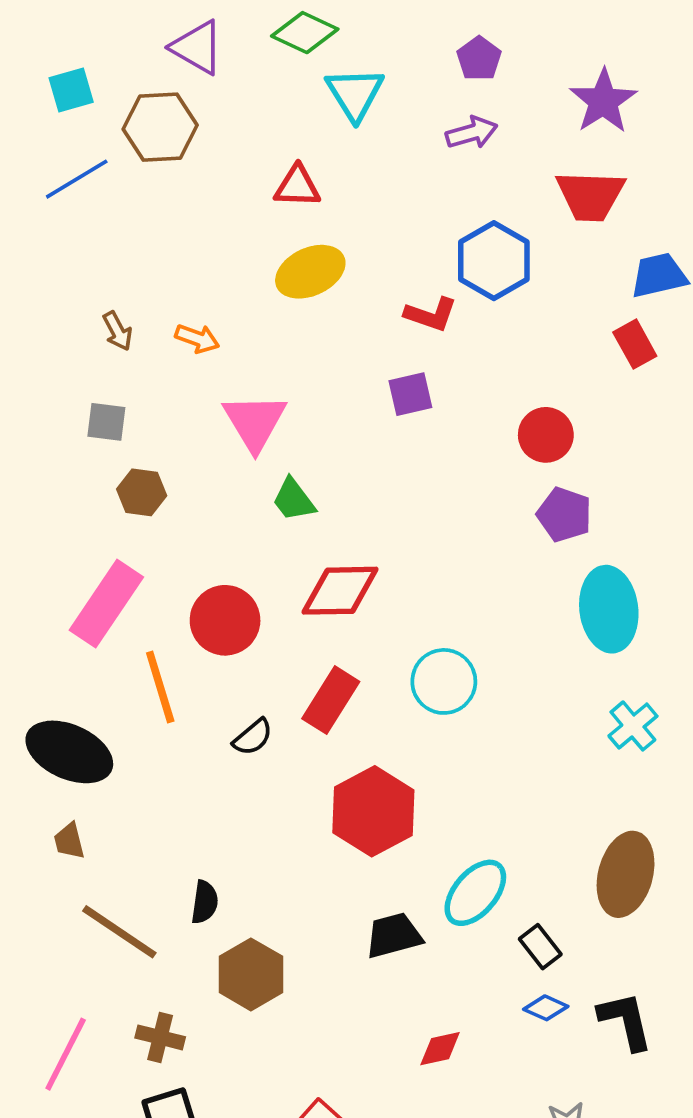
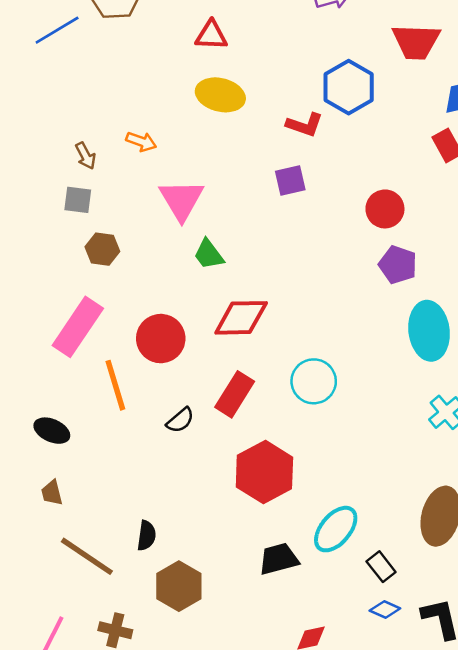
yellow ellipse: (310, 272) -> (220, 95), turned 39
brown arrow: (118, 331) -> (86, 156), moved
black ellipse: (69, 752) -> (52, 431), size x0.6

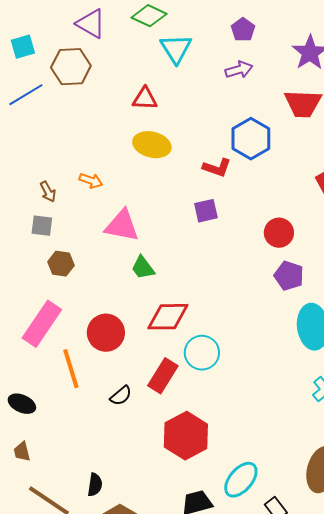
pink triangle: (181, 200) -> (122, 226), turned -48
cyan circle: (314, 381) -> (202, 353), moved

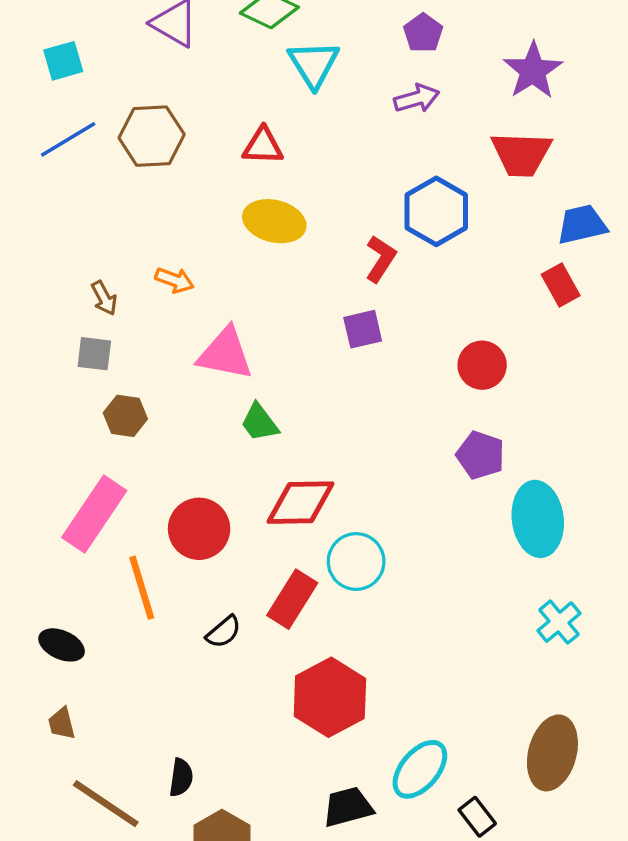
brown hexagon: (71, 67) -> (152, 136), moved
red L-shape: (217, 168) -> (381, 259), turned -76
purple pentagon: (289, 276) -> (480, 455), moved

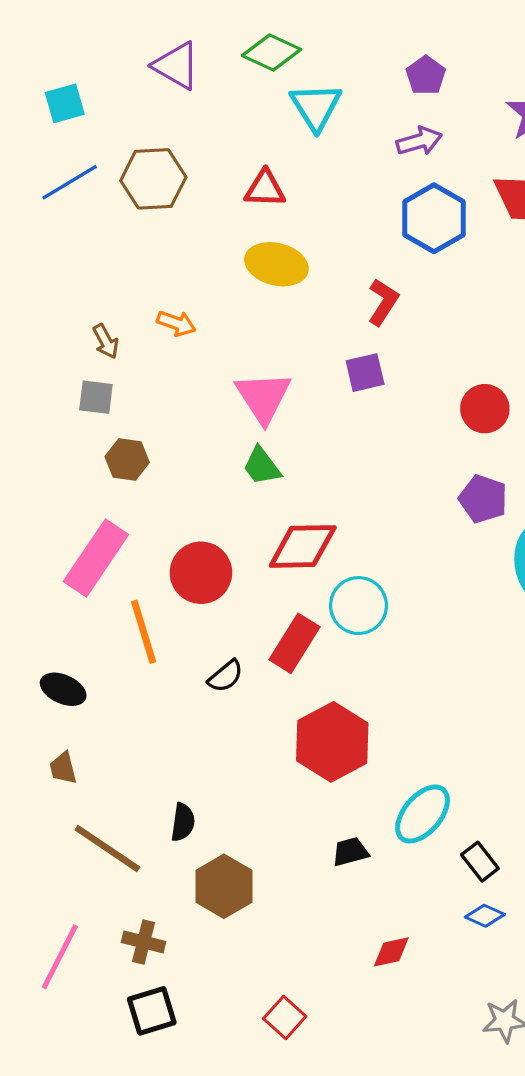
blue hexagon: (436, 211) -> (434, 218), moved
pink triangle: (225, 354) -> (263, 397), moved, turned 46
black trapezoid: (348, 807) -> (350, 852), size x0.7

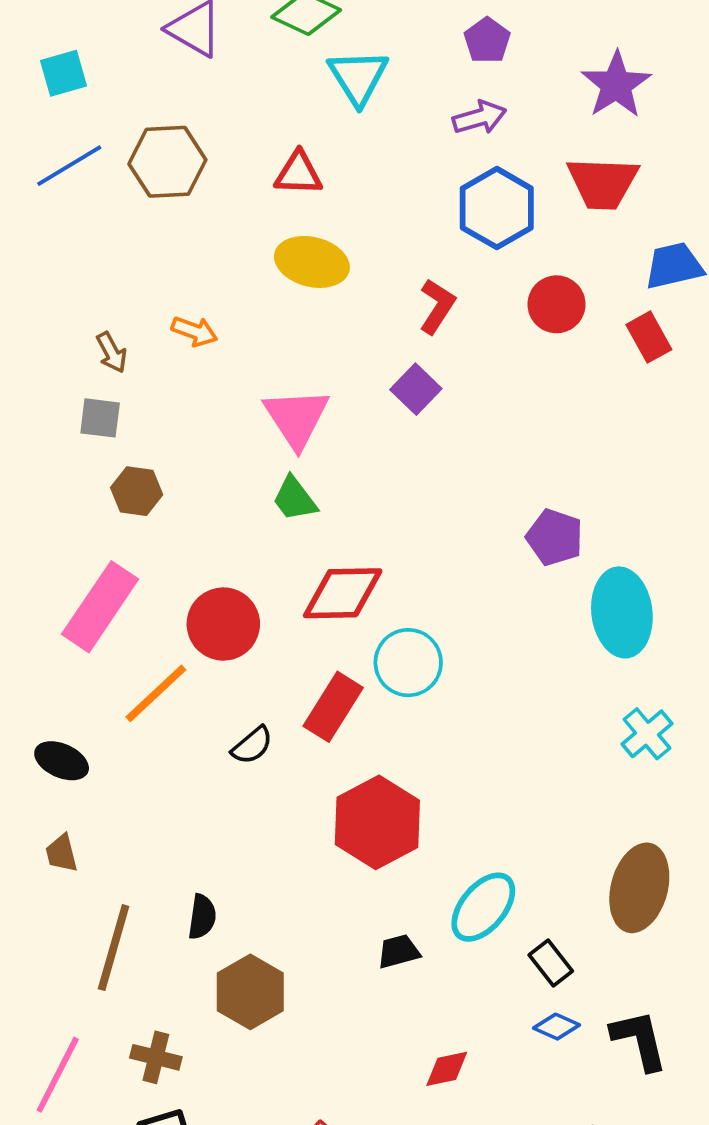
purple square: (365, 373) -> (416, 389), turned -33
red circle: (485, 409) -> (556, 304), moved
orange line: (144, 632) -> (156, 693), turned 64
brown line: (107, 848) -> (114, 948), turned 72

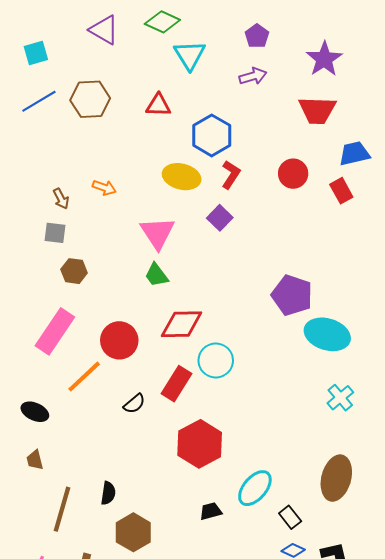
blue hexagon: (497, 208) -> (212, 135), moved
yellow ellipse: (312, 262) -> (182, 177), moved
purple pentagon: (555, 537) -> (292, 295), size x1.4
cyan ellipse: (622, 612) -> (327, 334), turned -66

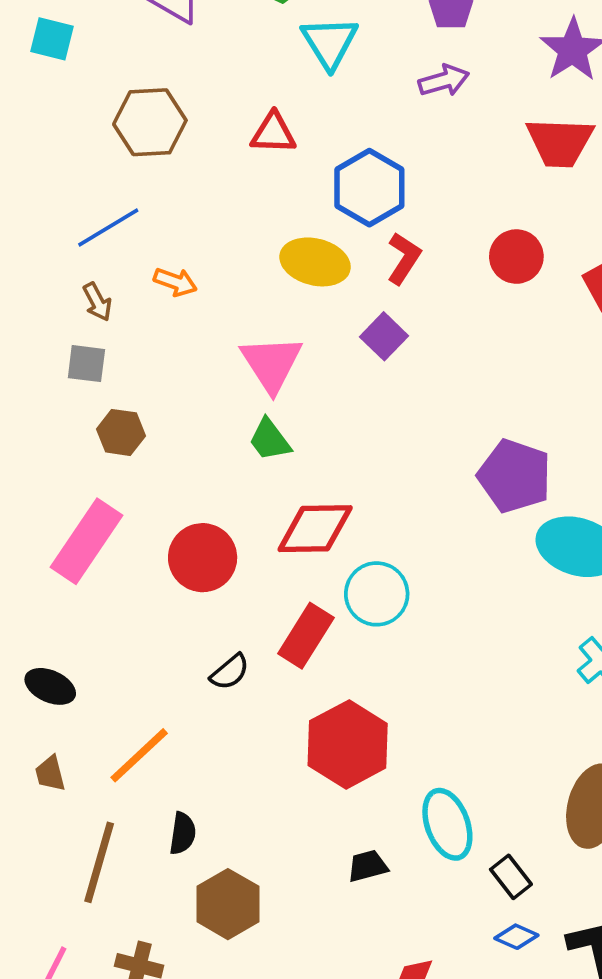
cyan square: (36, 53) -> (52, 39), turned 30
blue line: (39, 101) -> (108, 228), moved
orange line: (84, 377) -> (139, 755), moved
cyan ellipse: (255, 488) -> (447, 824), turned -60

